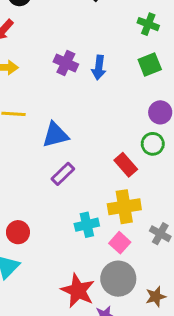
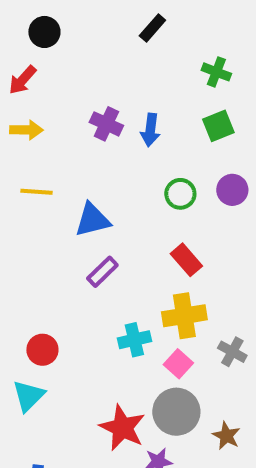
green circle: (153, 144) -> (180, 194), moved
brown star: (156, 297) -> (226, 436), turned -30

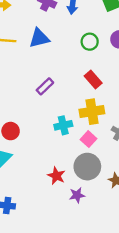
blue triangle: (92, 220) -> (39, 38), moved
red star: (122, 428) -> (56, 176), size x0.7

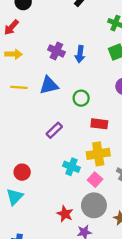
green circle: (90, 42) -> (81, 98), moved
red rectangle: (93, 79) -> (99, 124), turned -42
cyan cross: (63, 125) -> (71, 167), turned 35

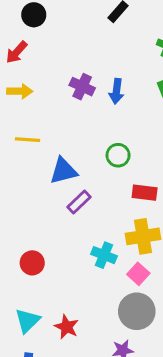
blue triangle: (49, 85) -> (63, 171), moved
cyan triangle: (15, 197) -> (28, 321), moved
red star: (65, 214) -> (67, 327), moved

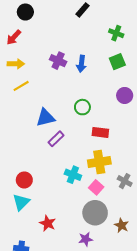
yellow line: (28, 140) -> (21, 86), moved, turned -35
cyan triangle: (28, 321) -> (21, 202), moved

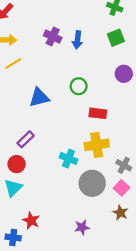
purple rectangle: (56, 139) -> (26, 139), moved
pink square: (96, 187) -> (122, 188), moved
gray circle: (95, 213) -> (92, 183), moved
red star: (48, 223) -> (31, 221), moved

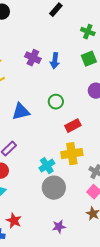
red rectangle: (98, 113) -> (73, 126), turned -35
cyan cross: (68, 158) -> (47, 166), turned 35
gray circle: (92, 183) -> (54, 188), moved

